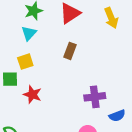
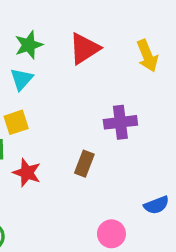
brown rectangle: (70, 51) -> (84, 164), moved
purple cross: (95, 97) -> (120, 122), moved

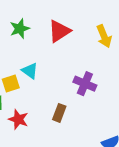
cyan triangle: (22, 79) -> (30, 71), moved, turned -36
purple cross: (120, 122) -> (85, 84), turned 30

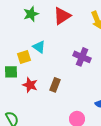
brown rectangle: (59, 113) -> (55, 85), moved

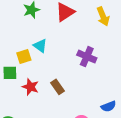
brown rectangle: (55, 85) -> (58, 87), turned -56

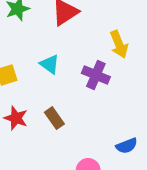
yellow arrow: (103, 16) -> (119, 44), moved
cyan triangle: (40, 46) -> (50, 64), moved

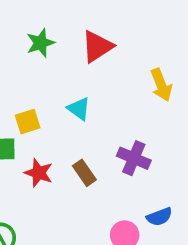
purple cross: (96, 75) -> (134, 158), moved
blue semicircle: (127, 146) -> (159, 217), moved

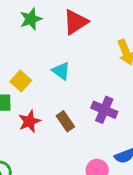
yellow square: (28, 122) -> (21, 81), turned -30
red star: (39, 173) -> (29, 121), turned 30

